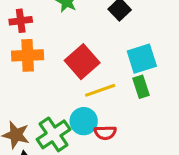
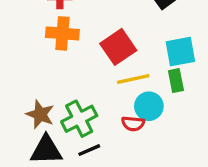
cyan circle: (84, 121) -> (149, 106), moved

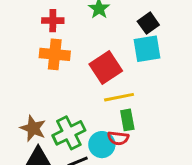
cyan square: (180, 52) -> (147, 49), moved
green rectangle: (176, 81) -> (127, 120), moved
cyan circle: (149, 106) -> (102, 145), moved

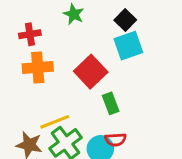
yellow line: (119, 97) -> (55, 122), moved
green rectangle: (127, 120) -> (111, 103), moved

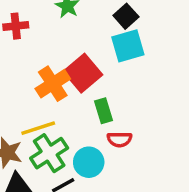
orange cross: (38, 67) -> (53, 84), moved, turned -32
red semicircle: (115, 140) -> (119, 139), moved

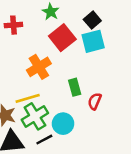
red square: (83, 73) -> (62, 38), moved
red semicircle: (119, 139) -> (95, 101), moved, turned 112

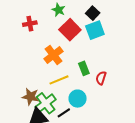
yellow line: (28, 98) -> (59, 80), moved
green cross: (35, 116) -> (46, 103), moved

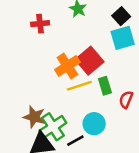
red square: (70, 30) -> (89, 61), moved
yellow line: (59, 80) -> (79, 86), moved

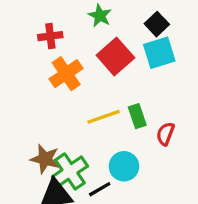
red square: (89, 61) -> (115, 57), moved
orange cross: (67, 66) -> (66, 74), moved

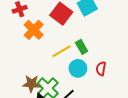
red semicircle: (165, 134) -> (101, 69), moved
cyan circle: (124, 166) -> (78, 68), moved

